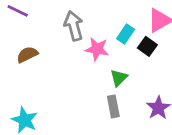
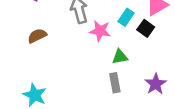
green triangle: (119, 78) -> (120, 57), turned 35

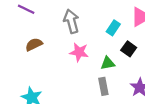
black square: (146, 28) -> (129, 49), moved
pink star: (100, 31) -> (79, 52), moved

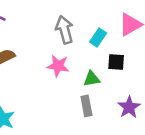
gray arrow: (71, 21) -> (64, 30), moved
black square: (129, 49) -> (116, 62), turned -32

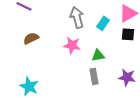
black square: (116, 62) -> (128, 34), moved
purple star: (129, 107) -> (127, 77), turned -30

